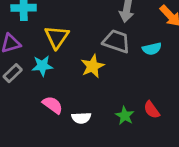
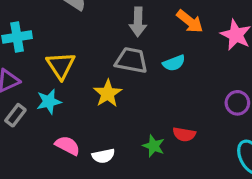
red semicircle: (152, 110) -> (184, 134), turned -36

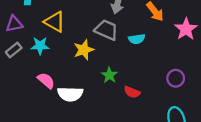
yellow triangle: (61, 66) -> (55, 22), turned -40
green star: (154, 146) -> (109, 75), moved
white semicircle: (103, 156) -> (70, 94), size x1.5

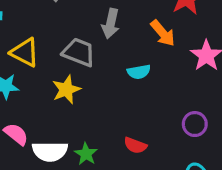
gray trapezoid: (106, 30) -> (79, 52), moved
green star: (109, 75) -> (86, 154), moved

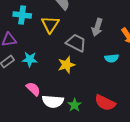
yellow triangle: (25, 52) -> (50, 25), moved, turned 30
red semicircle: (135, 145) -> (105, 103), size x1.5

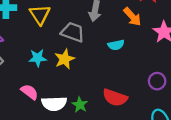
cyan star: (30, 59) -> (38, 58), moved

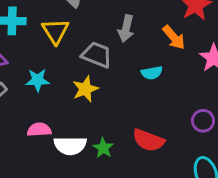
cyan star: (38, 58) -> (38, 80), moved
pink semicircle: (29, 92) -> (39, 130), turned -42

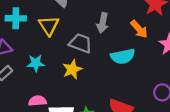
cyan semicircle: (152, 73) -> (123, 56), size x1.5

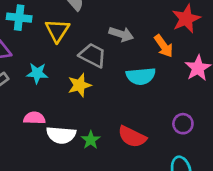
gray arrow: (103, 23) -> (121, 34), turned -90

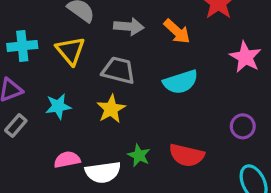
gray arrow: (121, 34) -> (129, 27), moved
orange arrow: (164, 46) -> (177, 31), moved
green star: (91, 140) -> (139, 155), moved

